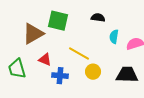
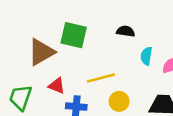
yellow line: (79, 54) -> (101, 78), turned -45
green trapezoid: (17, 69) -> (20, 97), turned 35

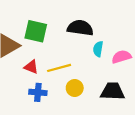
black semicircle: (126, 31) -> (80, 28), size x1.6
red triangle: (57, 86) -> (31, 67), moved

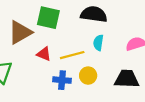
cyan semicircle: (98, 49) -> (98, 43), moved
blue cross: (38, 92) -> (62, 80), moved

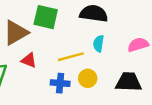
red triangle: (44, 54) -> (29, 60), moved

